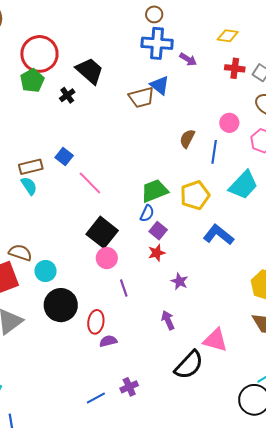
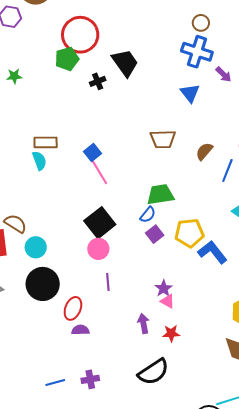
brown trapezoid: (142, 97) -> (163, 139), moved
blue square: (64, 157) -> (92, 152), moved
yellow pentagon: (195, 195) -> (189, 233), moved
red star: (157, 253) -> (171, 333), moved
pink triangle: (215, 340) -> (168, 301), moved, size x0.6

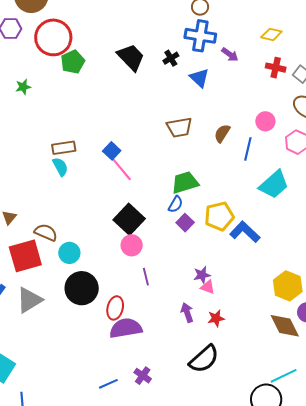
red circle: (80, 35) -> (53, 37), moved
black cross: (98, 81) -> (171, 58), moved
purple star: (164, 288) -> (202, 275), turned 30
purple semicircle: (80, 330) -> (126, 328), size x1.8
purple cross: (90, 379) -> (143, 376), turned -36

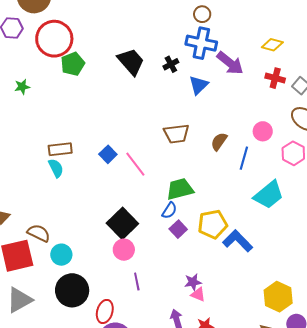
purple arrow: (230, 54) -> (230, 63), size x1.6
blue triangle: (199, 78) -> (199, 85), turned 30
pink line: (121, 169) -> (135, 164), moved

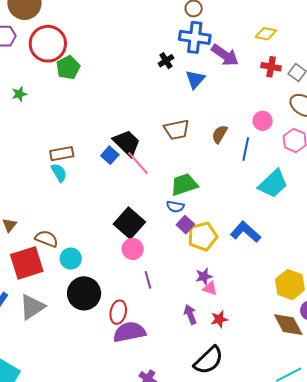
black trapezoid: (131, 62) -> (127, 143), moved
blue semicircle: (169, 210) -> (175, 207), turned 72
yellow pentagon: (213, 224) -> (203, 236), moved

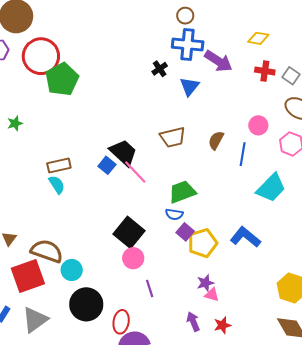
green pentagon: (68, 68) -> (62, 79), size x1.4
green star: (19, 94) -> (15, 123), moved
brown semicircle: (47, 239) -> (47, 251), size x1.4

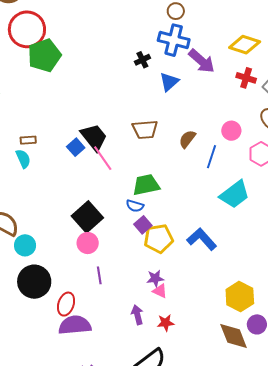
yellow diamond: (258, 38) -> (245, 45), size x1.4
brown rectangle: (59, 165) -> (28, 140), size x0.7

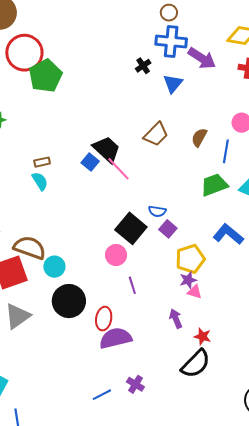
brown trapezoid: (145, 129) -> (156, 134), turned -32
green trapezoid: (146, 185) -> (214, 185), moved
black square: (87, 217) -> (131, 228), moved
yellow pentagon: (158, 239) -> (190, 259), moved
red star: (166, 323) -> (203, 336), moved, turned 30

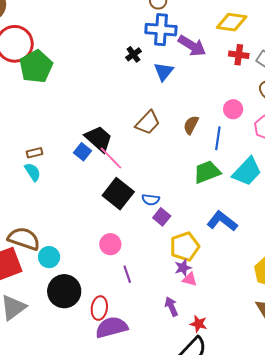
black square: (131, 228) -> (118, 194), moved

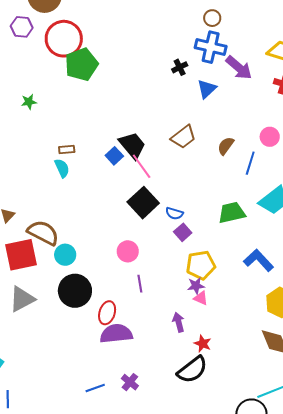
green trapezoid: (207, 172) -> (232, 213), moved
blue L-shape: (222, 221) -> (258, 260), moved

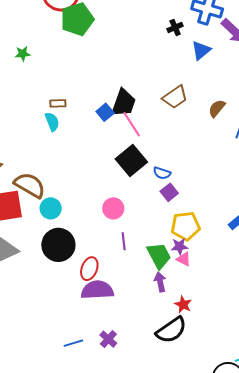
black trapezoid: (132, 145) -> (124, 103), turned 56
green trapezoid: (232, 213) -> (159, 256), moved, turned 72

